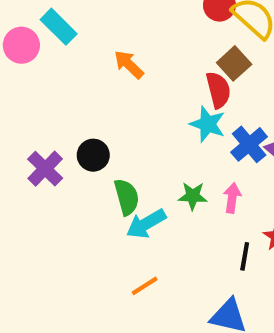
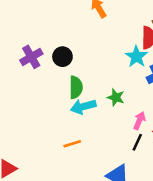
pink arrow: (232, 198) -> (139, 121), moved

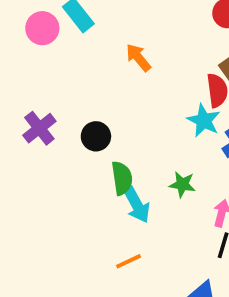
purple cross: (31, 57) -> (39, 128), moved
cyan arrow: (83, 107) -> (137, 205), turned -95

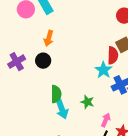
orange arrow: (138, 58) -> (49, 38), moved, turned -133
black circle: (96, 136) -> (43, 61), moved

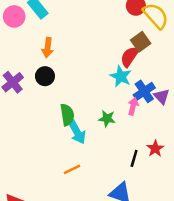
red semicircle: (113, 55) -> (129, 57), turned -138
pink arrow: (106, 120) -> (133, 106), moved

